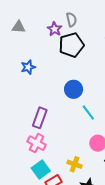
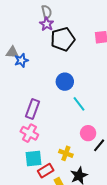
gray semicircle: (71, 20) -> (47, 12), moved
gray triangle: (19, 27) -> (12, 52), moved
cyan square: (41, 170) -> (33, 158), turned 30

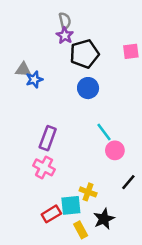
blue circle: (65, 82) -> (88, 88), moved
pink circle: (88, 133) -> (115, 150), moved
cyan square: (33, 158) -> (71, 205), moved
red rectangle: (46, 171) -> (51, 214), moved

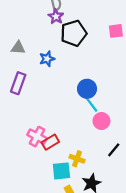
blue star: (34, 79) -> (47, 59), moved
blue circle: (88, 88) -> (87, 89), moved
purple rectangle: (48, 138) -> (18, 83), moved
red rectangle: (51, 214) -> (50, 142), moved

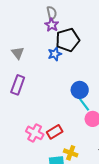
gray triangle: (18, 48) -> (18, 53), turned 48
blue star: (47, 59) -> (55, 54), moved
red rectangle: (50, 142) -> (55, 132), moved

